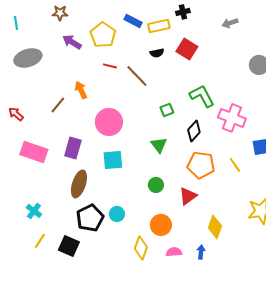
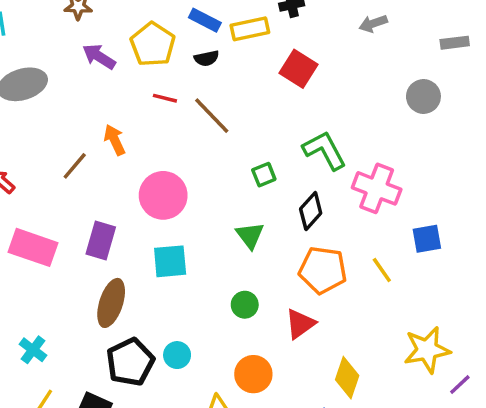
black semicircle: (157, 53) -> (207, 58), moved

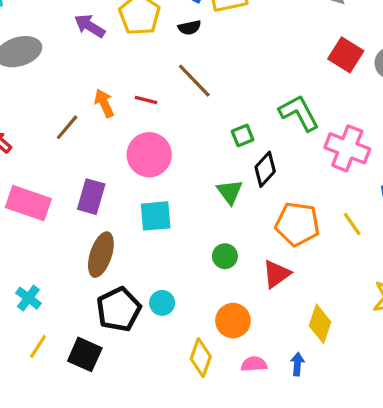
red square: (299, 69) -> (346, 55), moved
red line: (165, 98) -> (146, 100), moved
black diamond: (311, 211) -> (265, 169), moved

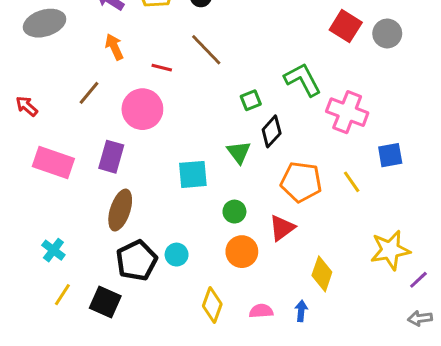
orange arrow: (104, 103) -> (114, 47), moved
pink circle: (149, 155) -> (142, 109), moved
cyan square: (156, 216) -> (193, 174), moved
orange circle: (233, 321) -> (242, 252), moved

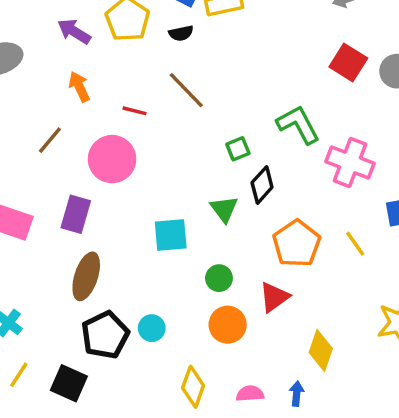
orange pentagon: (301, 182) -> (297, 244), turned 30

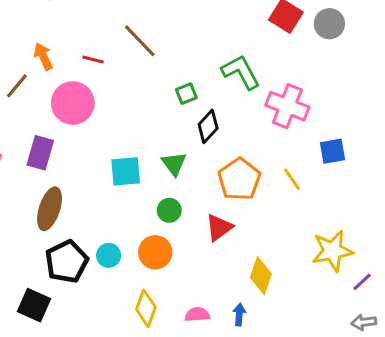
orange arrow: (79, 87) -> (43, 56), moved
green triangle: (224, 209) -> (174, 164), moved
orange circle: (228, 325) -> (155, 252), moved

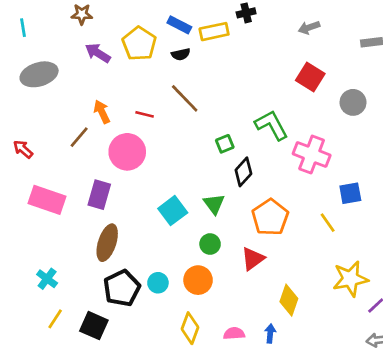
gray circle: (329, 24) -> (353, 102), moved
cyan square: (126, 171) -> (173, 211), turned -32
yellow line: (292, 179) -> (328, 223), moved

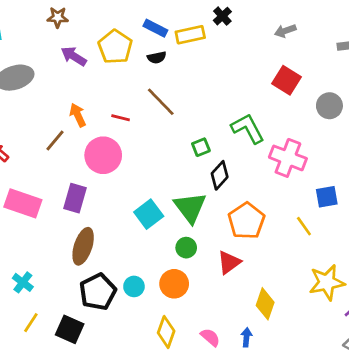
black cross: (246, 13) -> (222, 16), turned -30
green triangle: (214, 204) -> (190, 207), size x1.5
pink semicircle: (234, 334) -> (210, 337), turned 45

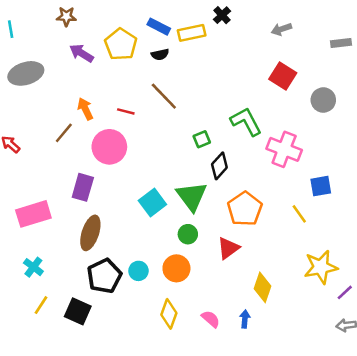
pink rectangle: (23, 203) -> (33, 214), moved, turned -36

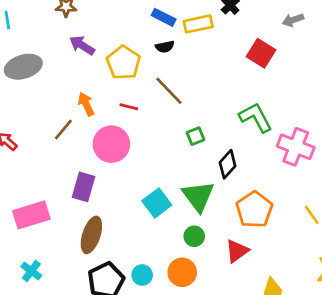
yellow pentagon: (121, 44) -> (123, 63), moved
red square: (283, 76) -> (261, 53), moved
green square: (202, 139) -> (196, 136), moved

